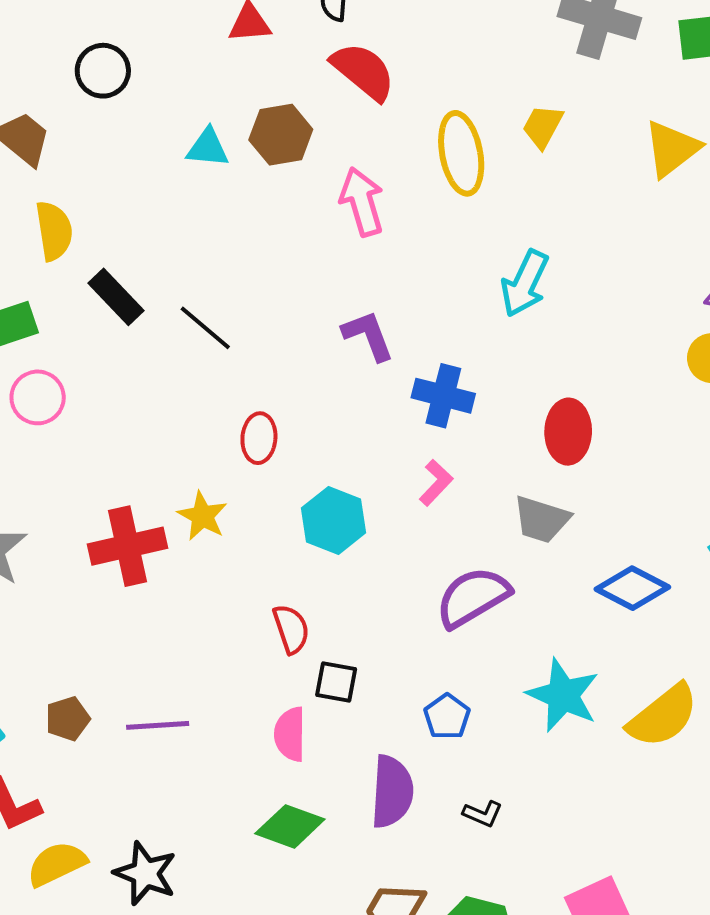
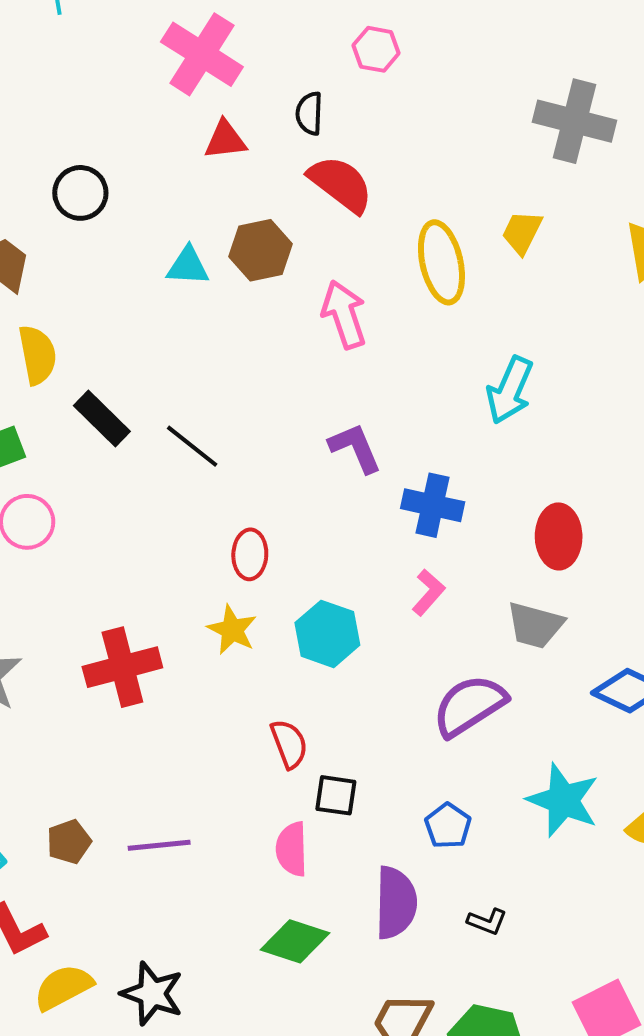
yellow star: (202, 516) -> (232, 630), moved

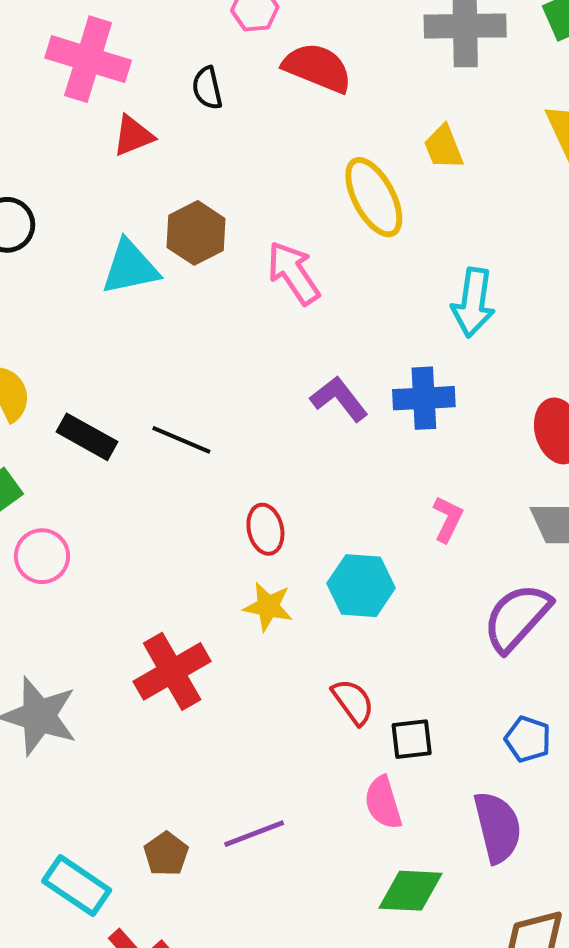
red semicircle: (341, 184) -> (317, 68), moved
yellow trapezoid: (522, 232) -> (444, 147), turned -33
cyan triangle: (188, 266) -> (130, 267), size x1.4
blue cross: (433, 505) -> (424, 398), moved

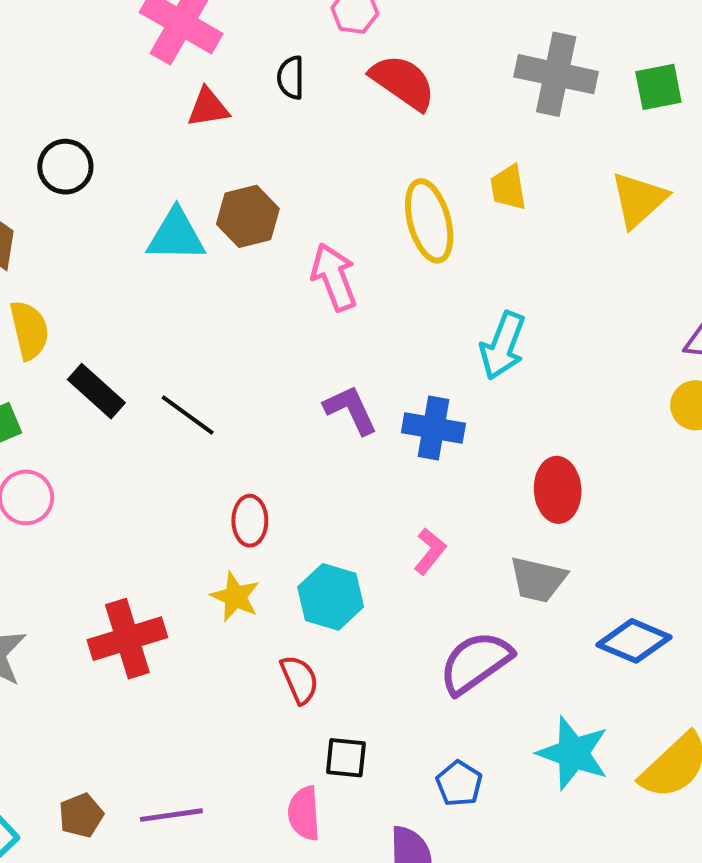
red semicircle: (353, 702) -> (299, 679), moved

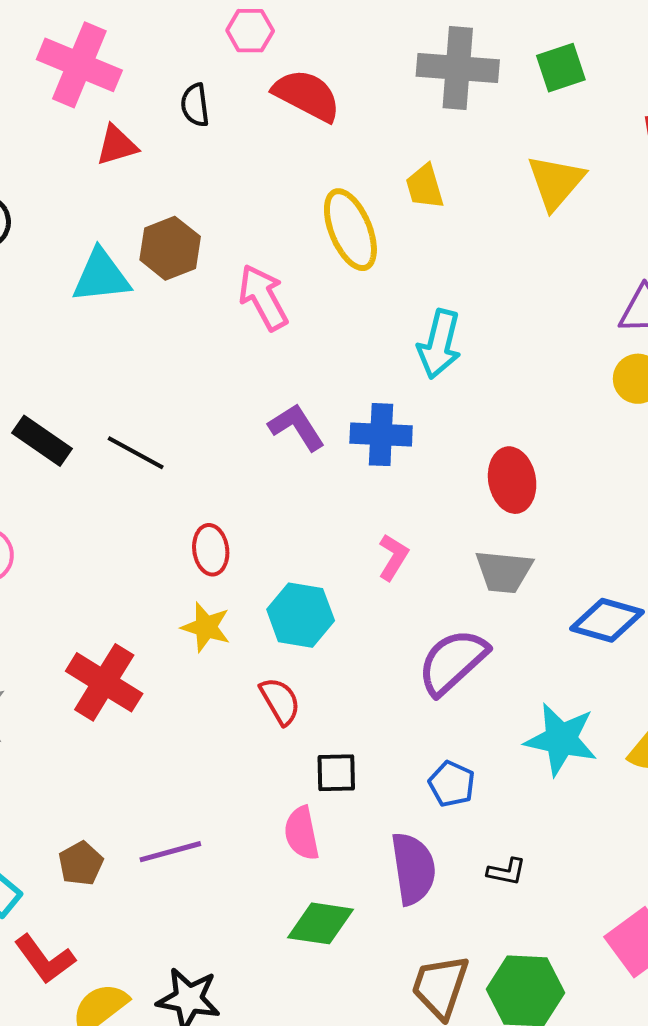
red cross: (127, 639) -> (104, 682), turned -34

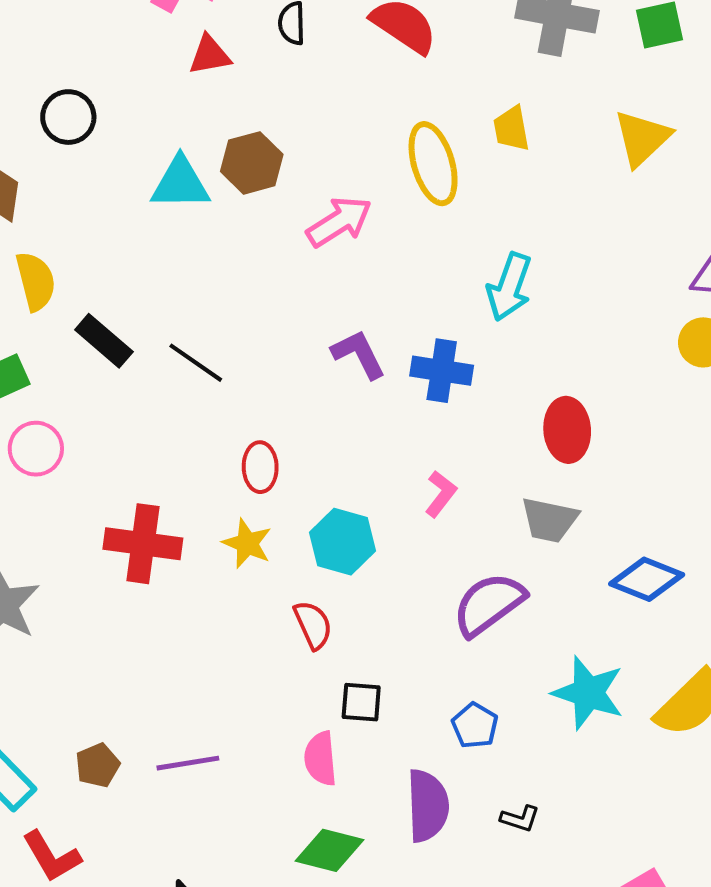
pink arrow: (263, 297) -> (339, 222), turned 80
red cross: (104, 682) -> (143, 544), moved, turned -30

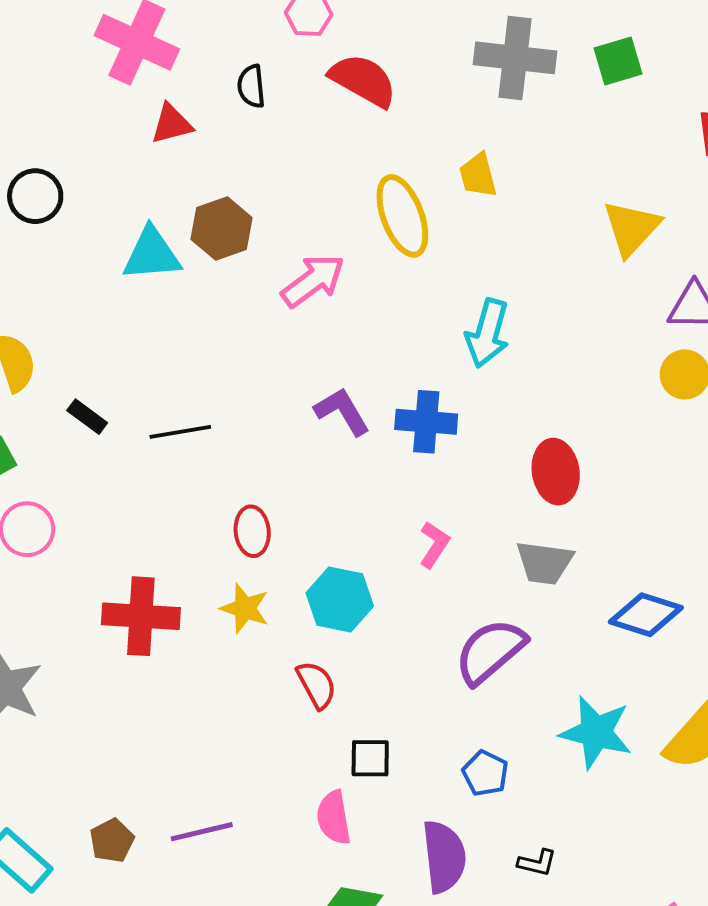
yellow triangle: (642, 138) -> (632, 228), moved
black rectangle: (104, 341) -> (87, 417), size x0.7
black line: (196, 363) -> (180, 432), turned -40

